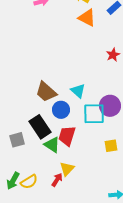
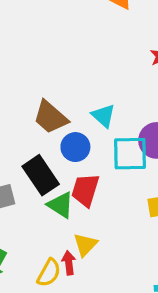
red arrow: (57, 180) -> (69, 263), turned -40
yellow semicircle: (29, 182) -> (49, 273), moved, turned -30

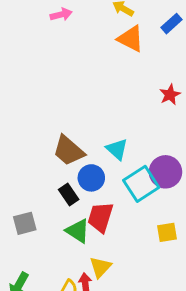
cyan square: (130, 154) -> (141, 184), turned -32
black rectangle: (41, 175) -> (69, 195), moved, size x0.6

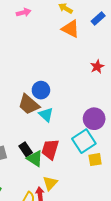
cyan triangle: (117, 149) -> (46, 115), moved
blue circle: (91, 178) -> (41, 90), moved
cyan square: (141, 184) -> (84, 141), moved
black rectangle: (69, 195) -> (26, 149), moved

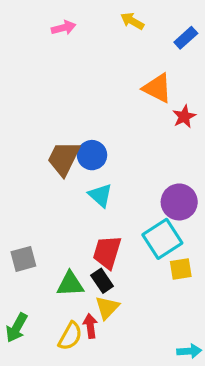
orange triangle: (71, 29) -> (157, 88), moved
brown trapezoid: (29, 104) -> (64, 158), moved, turned 75
black rectangle: (26, 149) -> (102, 281), moved
green triangle: (35, 159) -> (70, 284), moved, turned -36

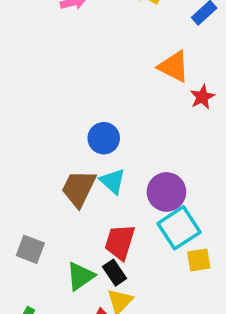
brown trapezoid: (64, 158) -> (79, 188), moved
purple circle: (179, 202) -> (166, 192), moved
gray square: (23, 259) -> (30, 249), turned 36
green triangle: (70, 284) -> (80, 276), turned -32

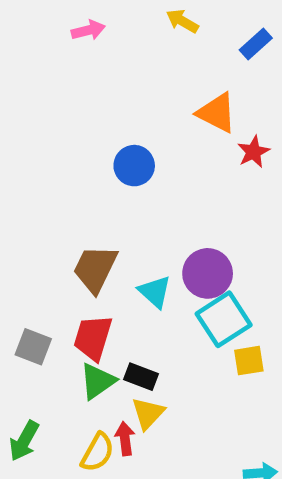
blue circle: (104, 138) -> (134, 166), moved
cyan triangle: (113, 181) -> (155, 292), moved
red trapezoid: (120, 242) -> (93, 338), moved
black rectangle: (114, 273) -> (141, 377), turned -35

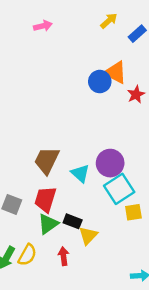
yellow arrow: (182, 21) -> (109, 21), moved, turned 108
blue circle: (134, 166) -> (100, 82), moved
yellow triangle: (148, 413) -> (88, 236), moved
yellow semicircle: (97, 452) -> (27, 255), moved

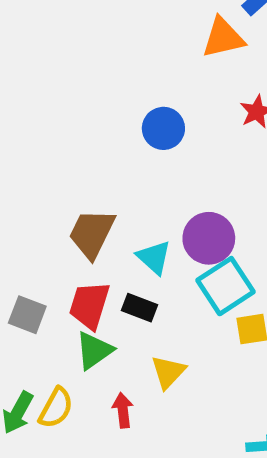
orange triangle: (115, 72) -> (223, 38), moved, turned -40
blue circle: (100, 82) -> (163, 128), moved
black rectangle: (73, 221) -> (140, 308), moved

